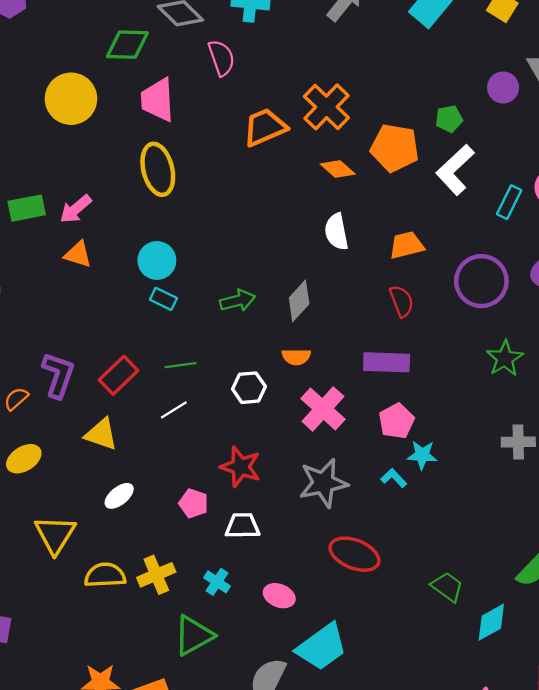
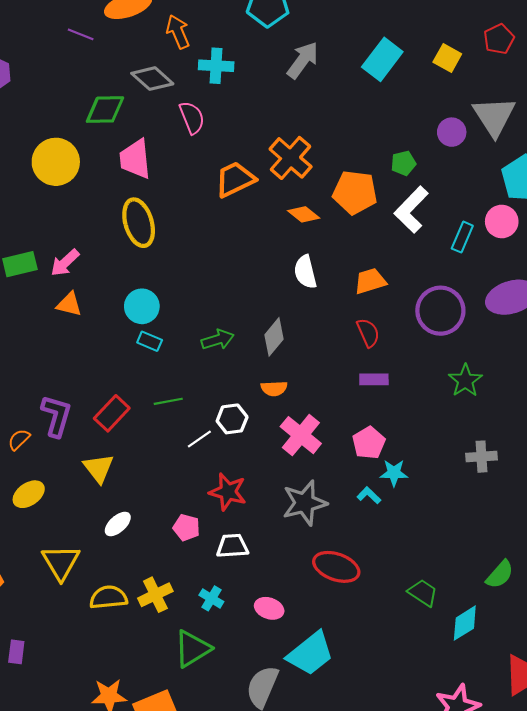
purple rectangle: (387, 362) -> (374, 379), moved, size x0.7
white line: (174, 410) -> (199, 439), moved
yellow triangle: (101, 434) -> (98, 468), turned 36

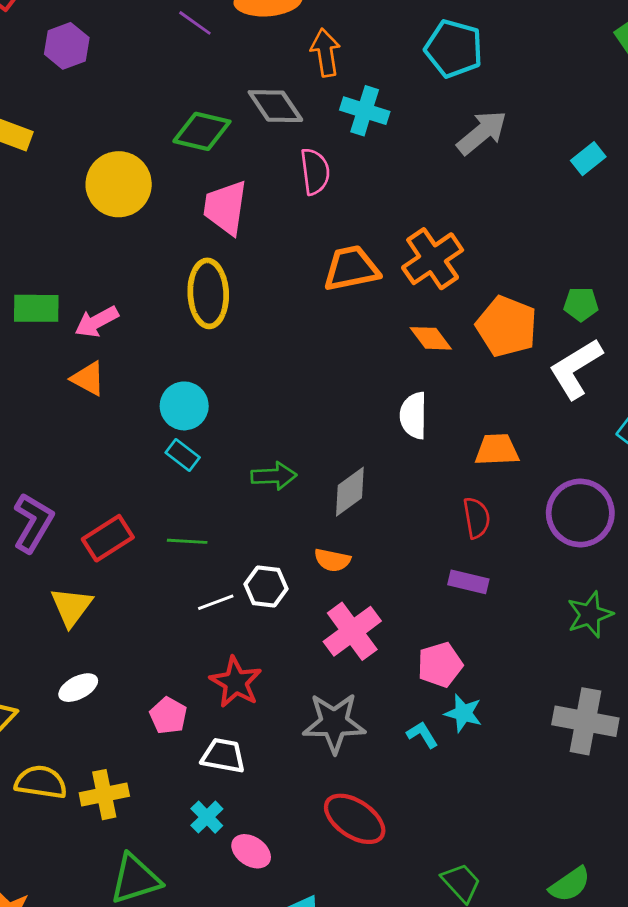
cyan rectangle: (382, 59) -> (588, 159), size x0.6
gray cross: (481, 457) -> (585, 721), size x1.5
cyan cross: (211, 598) -> (207, 817), moved

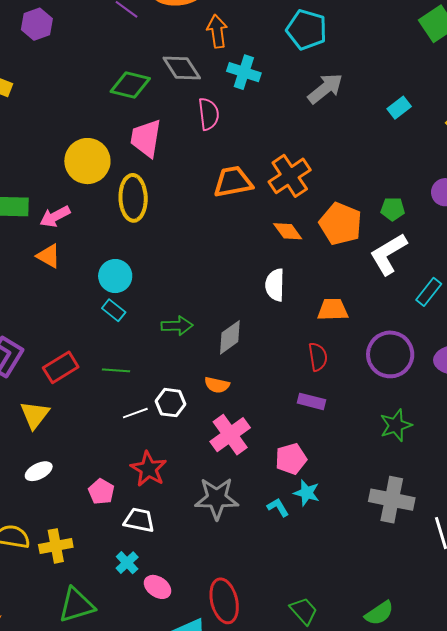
yellow circle: (119, 184) -> (87, 161), moved
red ellipse: (355, 819) -> (224, 601), moved, turned 42

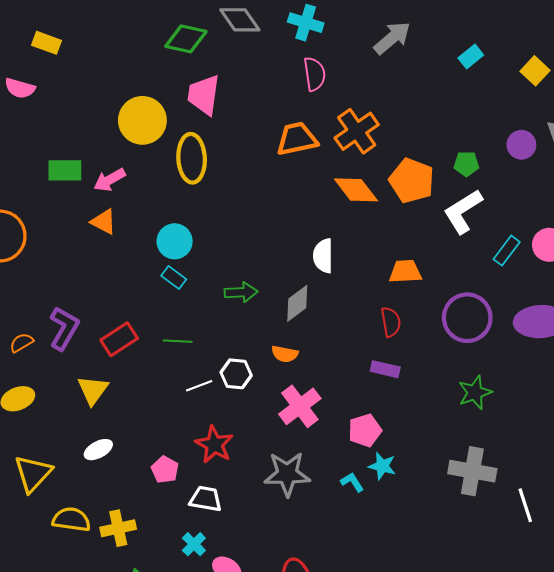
pink semicircle: (209, 114) -> (315, 74), moved
orange diamond: (288, 231) -> (356, 190), size x1.4
white semicircle: (275, 285) -> (323, 256), moved

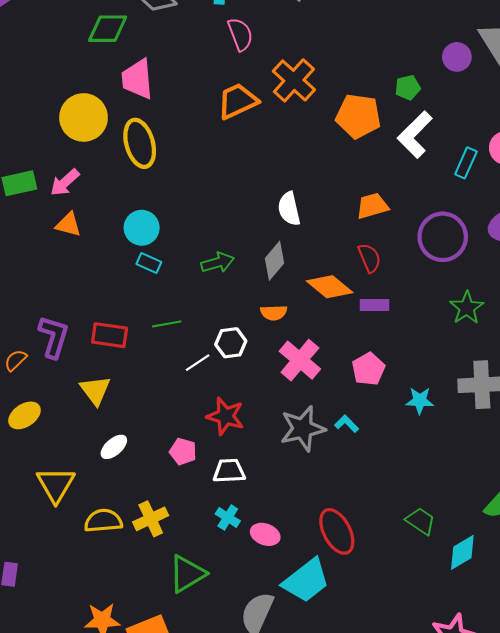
orange diamond: (356, 190) -> (330, 287), moved
red rectangle: (119, 339) -> (110, 335), turned 54
cyan star: (382, 466) -> (420, 401), moved
cyan L-shape: (352, 482) -> (347, 424), moved

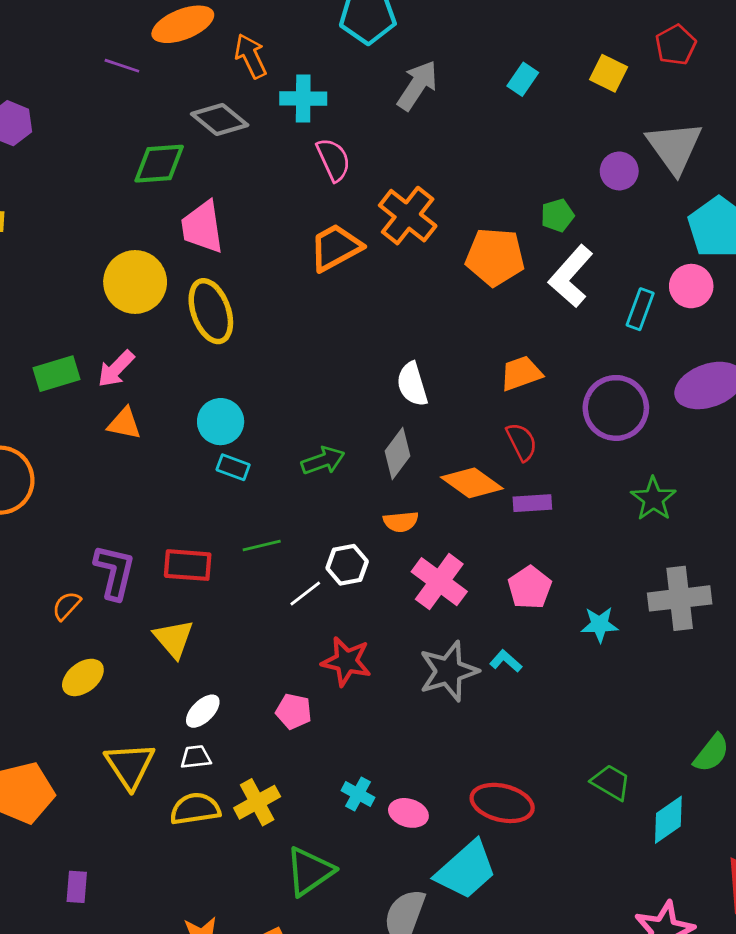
white trapezoid: (229, 471) -> (196, 757), moved, size x0.7
red ellipse: (337, 531) -> (502, 803), turned -45

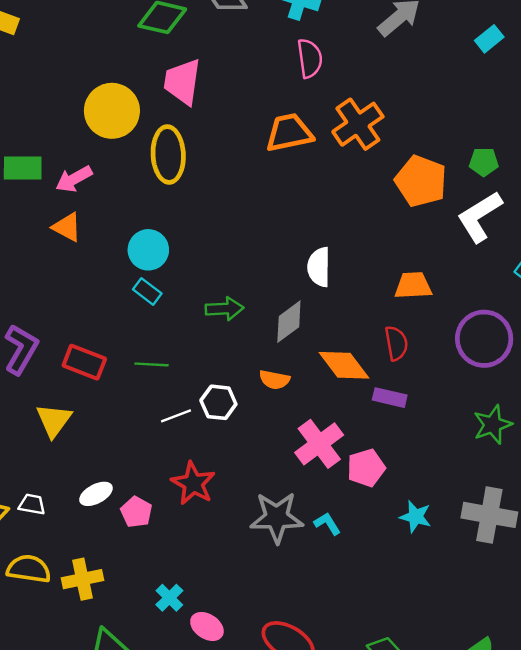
pink cross: (439, 582) -> (319, 444), moved
white ellipse: (203, 711) -> (96, 494), moved
white trapezoid: (196, 757) -> (32, 504), moved

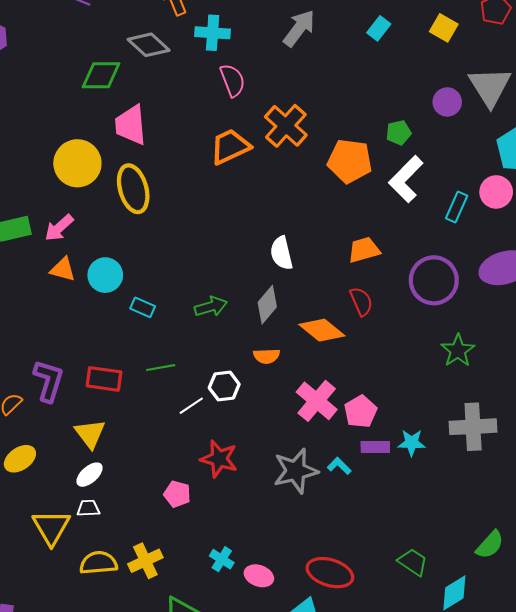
cyan circle: (148, 250) -> (105, 275), moved
purple rectangle: (390, 398) -> (375, 447), moved
white ellipse: (96, 494) -> (90, 475), moved

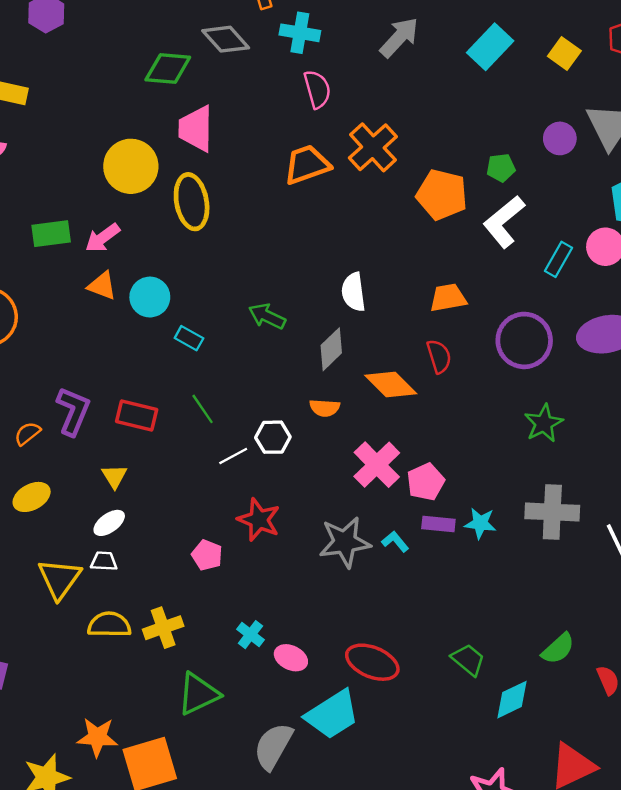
cyan rectangle: (379, 28) -> (490, 47), size x1.6
green arrow: (211, 307) -> (267, 316), moved, turned -144
green line: (161, 368) -> (203, 409), turned 60
yellow triangle: (90, 434) -> (114, 476), size x0.7

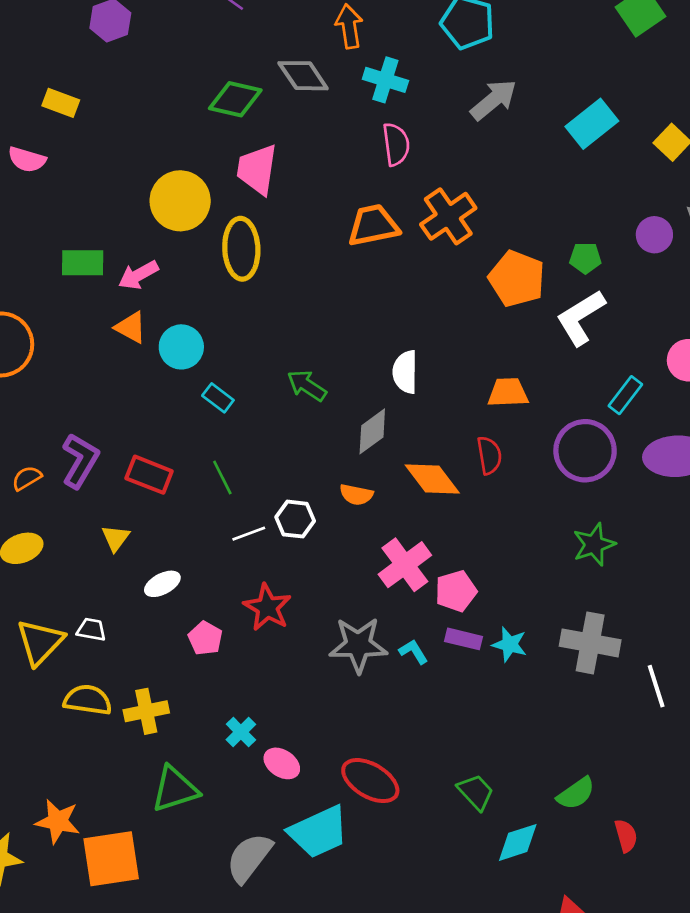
cyan rectangle: (559, 259) -> (625, 395), moved
white ellipse: (109, 523) -> (162, 584), moved

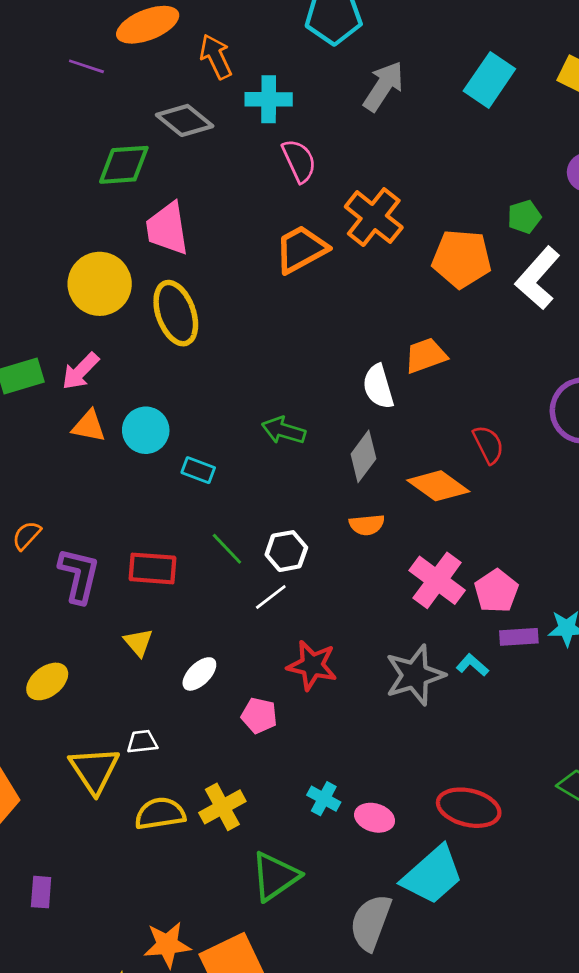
orange trapezoid: (508, 393) -> (426, 356), moved
orange semicircle: (27, 478) -> (27, 535), moved
white hexagon: (295, 519) -> (286, 551), moved

